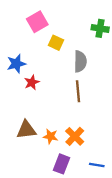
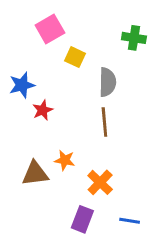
orange star: (50, 136) -> (65, 160), moved

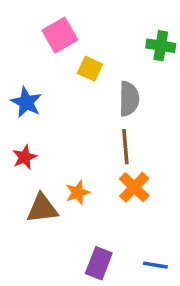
blue star: (22, 85) -> (26, 102), turned -30
red star: (43, 110) -> (25, 157), moved
orange star: (65, 160) -> (78, 193), turned -30
orange cross: (100, 182) -> (134, 187), moved

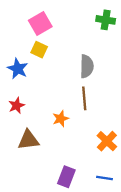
green cross: (161, 46) -> (106, 20), moved
yellow square: (90, 69) -> (39, 50), moved
orange cross: (134, 187) -> (107, 141), moved
orange star: (78, 193) -> (60, 119), moved

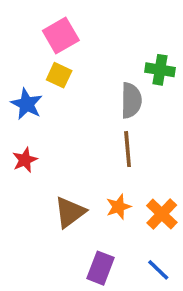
green cross: (106, 20) -> (160, 70), moved
orange star: (60, 119) -> (119, 207), moved
brown triangle: (28, 140) -> (70, 212), moved, turned -30
blue line: (104, 178) -> (158, 270), turned 35

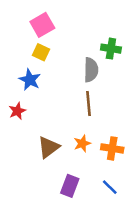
blue star: (27, 104) -> (30, 80), moved
orange cross: (162, 214) -> (112, 148), turned -35

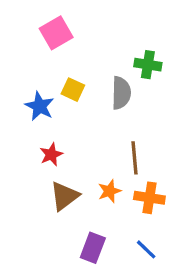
yellow square: (41, 52) -> (73, 90), moved
brown line: (88, 103) -> (134, 158), moved
red star: (17, 111) -> (51, 154), moved

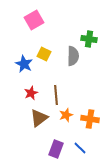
brown line: (134, 158) -> (56, 95), moved
blue line: (146, 249) -> (80, 148), moved

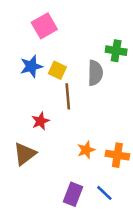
blue star: (24, 64) -> (31, 66), moved, turned 30
brown line: (56, 95) -> (68, 96), moved
brown triangle: (39, 118) -> (25, 154), moved

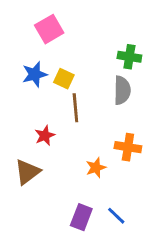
gray semicircle: (95, 73) -> (122, 90), moved
orange cross: (117, 155) -> (128, 147), moved

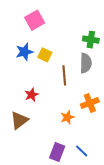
brown line: (75, 108) -> (64, 75), moved
orange cross: (128, 147) -> (90, 103), turned -30

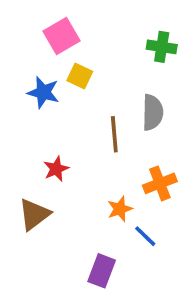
green cross: (91, 40) -> (162, 47), moved
blue star: (24, 52) -> (43, 92), turned 30
yellow square: (45, 55) -> (80, 76), moved
blue line: (82, 151) -> (145, 236), moved

